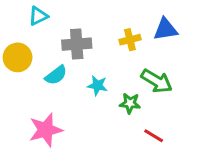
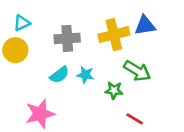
cyan triangle: (38, 16) -> (22, 23), moved
yellow cross: (130, 40) -> (114, 35), size x1.6
cyan semicircle: (56, 75) -> (59, 75), moved

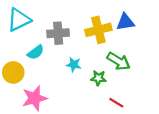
cyan triangle: (22, 23) -> (19, 20), size x1.6
yellow circle: (15, 50) -> (13, 72), moved
cyan semicircle: (59, 75) -> (36, 52), moved

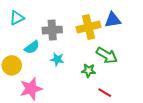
cyan triangle: (19, 20) -> (17, 18), size x0.7
cyan star: (74, 65) -> (57, 59), moved

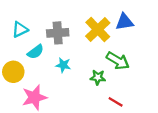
cyan triangle: (17, 18) -> (20, 30), moved
yellow cross: (89, 27) -> (98, 30), turned -30

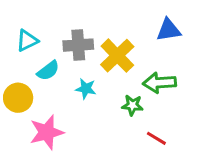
yellow cross: (98, 30) -> (117, 56), moved
green arrow: (118, 61) -> (159, 83), turned 145

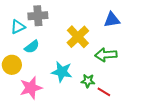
gray cross: (78, 45) -> (38, 16), moved
cyan star: (86, 89) -> (62, 72), moved, size x1.5
green star: (132, 105) -> (88, 81), moved

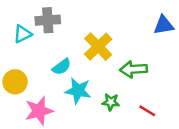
blue triangle: (112, 20) -> (164, 25), moved
cyan semicircle: (32, 47) -> (62, 67), moved
red line: (104, 92) -> (147, 111), moved

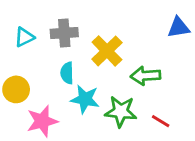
gray cross: (48, 20) -> (64, 33), moved
cyan semicircle: (62, 67) -> (67, 73), turned 126
green star: (111, 102) -> (121, 111), size x1.6

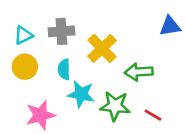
yellow circle: (16, 89) -> (25, 67), moved

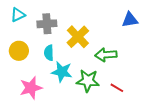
cyan triangle: (24, 35) -> (18, 15), moved

